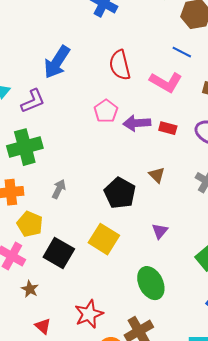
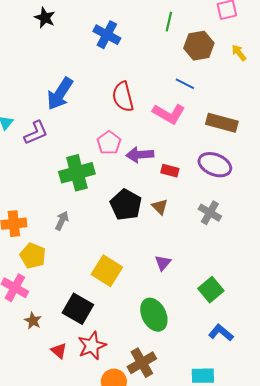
red rectangle: (168, 128) -> (170, 171), moved
green cross: (25, 147) -> (77, 173), moved
black pentagon: (120, 193) -> (126, 205), moved
black square: (59, 253) -> (78, 309), moved
red triangle: (43, 326) -> (59, 351), moved

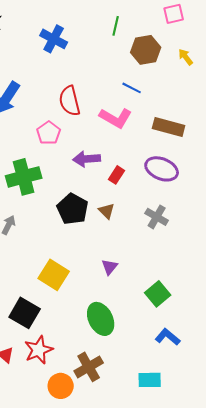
pink pentagon: (109, 143) -> (49, 133), moved
red rectangle: (170, 171) -> (117, 175), turned -72

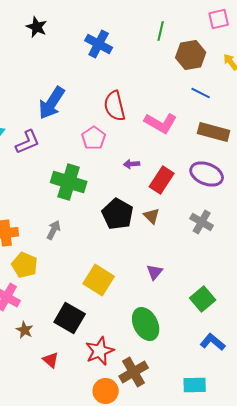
blue line: (132, 88) -> (201, 93), moved
purple arrow: (87, 159) -> (132, 164), size x0.6
red rectangle: (117, 175) -> (162, 180), size x1.5
green cross: (24, 177) -> (69, 182), turned 32
red star: (39, 350) -> (100, 351), moved

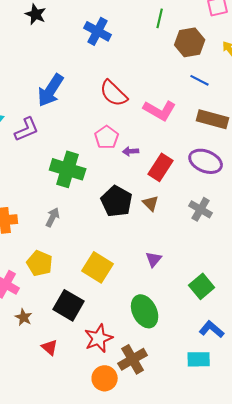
red semicircle: (115, 106) -> (114, 93), turned -32
pink pentagon: (94, 138) -> (107, 137), moved
yellow pentagon: (25, 265) -> (40, 263), moved
cyan rectangle: (195, 385) -> (199, 359), moved

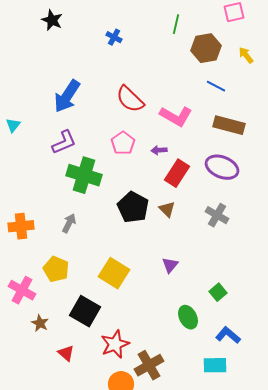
blue cross: (98, 31) -> (114, 37), size x0.6
purple L-shape: (27, 129) -> (64, 142), moved
purple arrow: (131, 151) -> (159, 150), moved
green square: (202, 286) -> (218, 292), size x0.7
green ellipse: (145, 311) -> (188, 317), moved, size x0.7

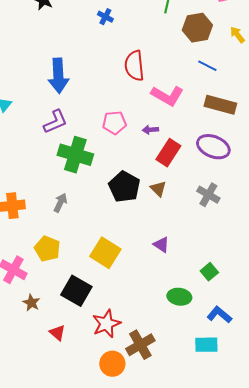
blue arrow: (67, 96) -> (58, 76), turned -36
red semicircle: (130, 99) -> (134, 66), moved, turned 40
pink pentagon: (123, 143) -> (114, 123), turned 30
purple triangle: (170, 265) -> (161, 245), turned -36
green ellipse: (188, 317) -> (179, 297), turned -55

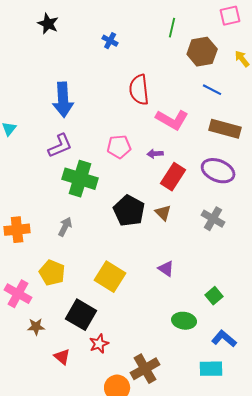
brown star: (31, 303) -> (36, 327), turned -30
red star: (106, 324) -> (99, 344), moved, size x0.7

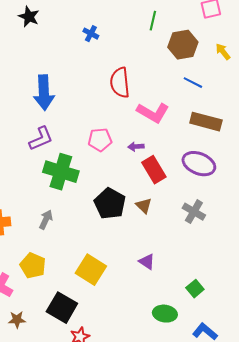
red rectangle: (173, 177) -> (154, 170), turned -64

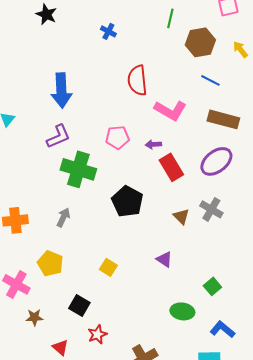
purple ellipse: (199, 164) -> (216, 161), turned -60
brown triangle: (144, 206) -> (181, 216), moved
yellow square: (91, 270) -> (108, 267), size x0.6
black square: (62, 308) -> (79, 305), size x0.7

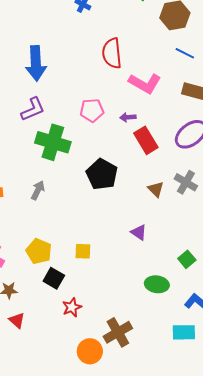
yellow pentagon: (50, 263) -> (39, 251), moved
yellow square: (108, 267) -> (83, 251), moved, turned -30
red triangle: (60, 347) -> (17, 320), moved

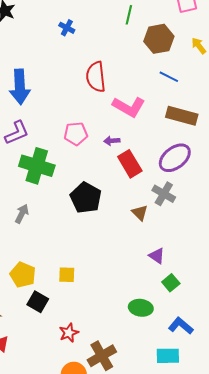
gray cross: (186, 182) -> (164, 194), moved
purple triangle: (139, 232) -> (157, 256), moved
red star: (72, 307) -> (69, 333), moved

